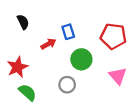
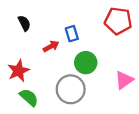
red pentagon: (113, 36) -> (118, 21), moved
pink triangle: (118, 76) -> (124, 80), turned 36
gray circle: (67, 85) -> (71, 89), size x1.6

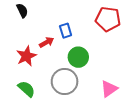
black semicircle: (24, 23) -> (22, 11), moved
red star: (18, 71) -> (26, 56), moved
pink triangle: (124, 80) -> (109, 89), moved

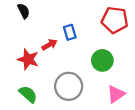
red star: (26, 56) -> (28, 59), turned -30
green circle: (78, 57) -> (102, 60), moved

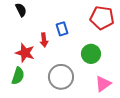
red arrow: (49, 45) -> (44, 40), turned 112
green semicircle: (28, 94) -> (18, 76), moved, turned 66

